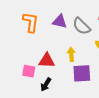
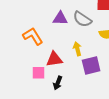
orange L-shape: (31, 22) -> (33, 36), moved, turned -30

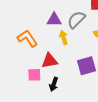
gray semicircle: (82, 19) -> (76, 20), turned 102
yellow arrow: (77, 49) -> (64, 38), moved

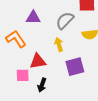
purple triangle: (54, 20) -> (33, 18), moved
yellow arrow: (64, 38) -> (59, 44), moved

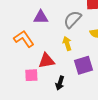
black arrow: (42, 85) -> (60, 83), moved

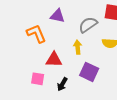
purple square: (83, 65) -> (89, 72), turned 30
pink square: (31, 75) -> (38, 79), moved

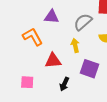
pink square: (38, 79) -> (27, 82), moved

